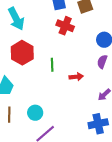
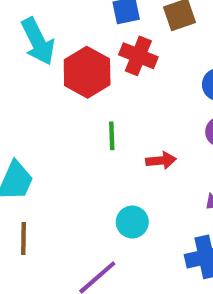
red hexagon: (22, 53) -> (87, 72), moved
cyan circle: (35, 113) -> (132, 222), moved

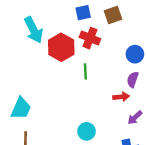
green line: (112, 136) -> (85, 71), moved
red arrow: (161, 160) -> (121, 97), moved

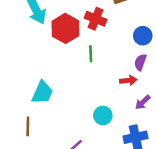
cyan trapezoid: (21, 108) -> (42, 93), moved
cyan circle: (87, 131) -> (103, 116), moved

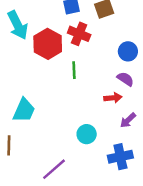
purple semicircle: (140, 62) -> (125, 79), turned 105

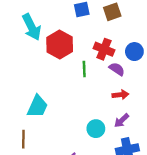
red cross: (79, 34) -> (104, 49), moved
purple semicircle: (125, 79) -> (117, 69), moved
purple arrow: (128, 120) -> (122, 120), moved

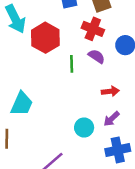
red cross: (104, 49) -> (93, 29), moved
purple semicircle: (117, 69) -> (97, 56), moved

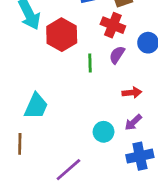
purple semicircle: (97, 56) -> (117, 55), turned -91

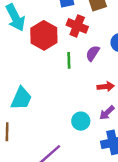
red cross: (113, 25) -> (77, 26), moved

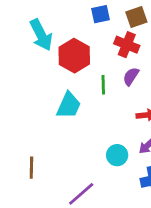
red cross: (77, 26) -> (127, 45), moved
cyan trapezoid: (21, 98) -> (69, 105), moved

